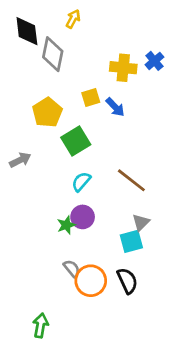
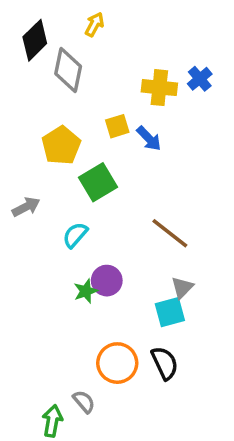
black diamond: (27, 31) -> (35, 40), turned 52
cyan semicircle: (81, 182) -> (75, 235), moved
gray semicircle: (72, 268) -> (84, 402), moved

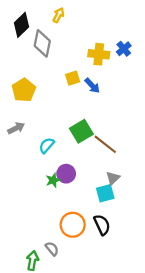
yellow pentagon: (61, 145) -> (24, 90), moved
green square: (98, 182) -> (81, 131), moved

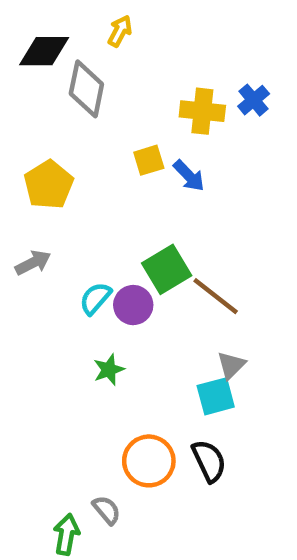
black diamond: (22, 25) -> (44, 51), turned 45
purple circle: (66, 174) -> (133, 305), moved

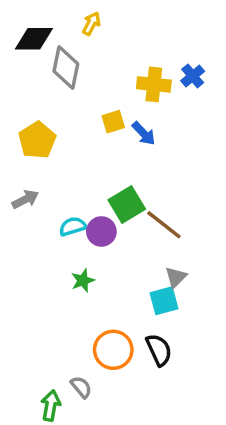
cyan semicircle: (95, 298) -> (73, 226), turned 32

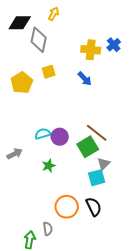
yellow square: (113, 122) -> (49, 72), moved
gray arrow: (25, 199) -> (15, 154), moved
green square: (127, 204) -> (88, 147), moved
gray semicircle: (81, 387) -> (48, 229), turned 32

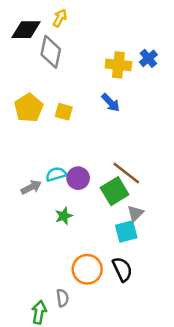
yellow arrow: (54, 14) -> (60, 18), moved
yellow square: (49, 72) -> (64, 112), moved, turned 32
gray arrow: (15, 154) -> (31, 187), moved

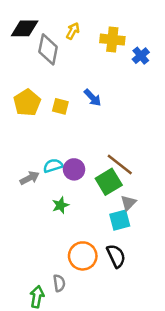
yellow arrow: (60, 18) -> (73, 31), moved
yellow cross: (118, 65) -> (112, 40), moved
blue arrow: (111, 103) -> (93, 98), moved

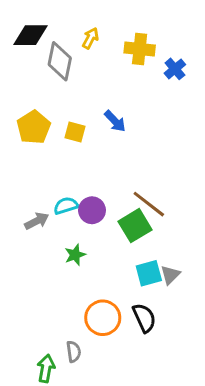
gray triangle: (128, 203) -> (170, 275), moved

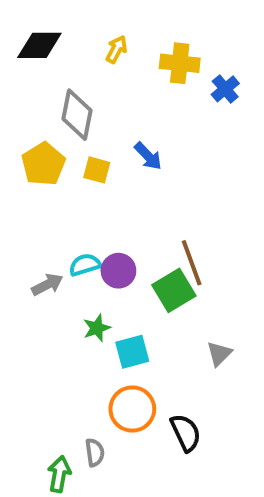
gray diamond: (60, 61) -> (77, 115), moved
brown line: (149, 204) -> (192, 263), turned 32
cyan square: (149, 273) -> (132, 352), moved
black semicircle: (144, 318) -> (186, 433), moved

